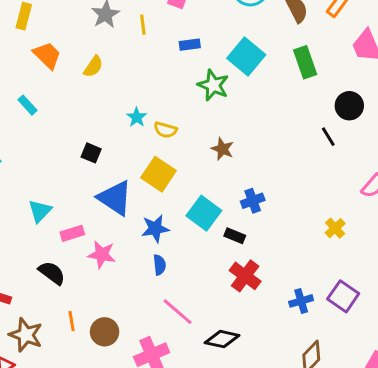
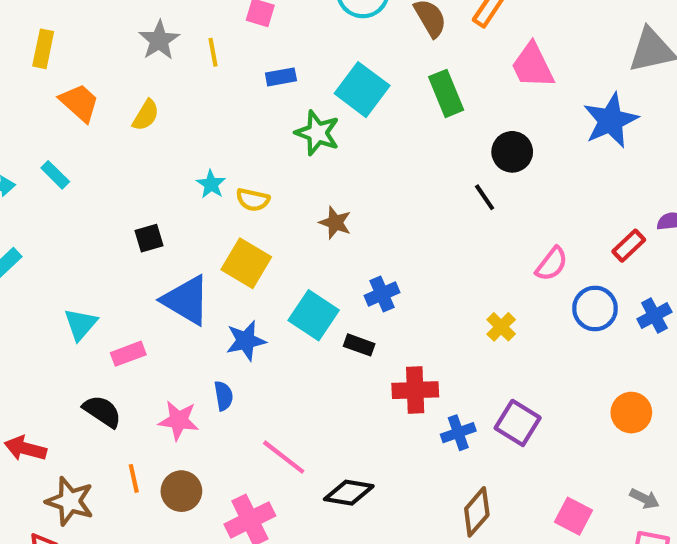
black square: (91, 153) -> (149, 238), turned -36
pink star: (102, 255) -> (179, 420), moved
blue semicircle: (159, 265) -> (224, 396), moved
red cross: (245, 276) -> (415, 390), moved, turned -36

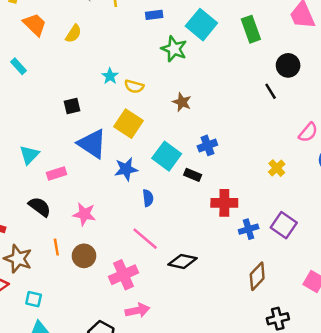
blue semicircle: (224, 396) -> (148, 198), moved

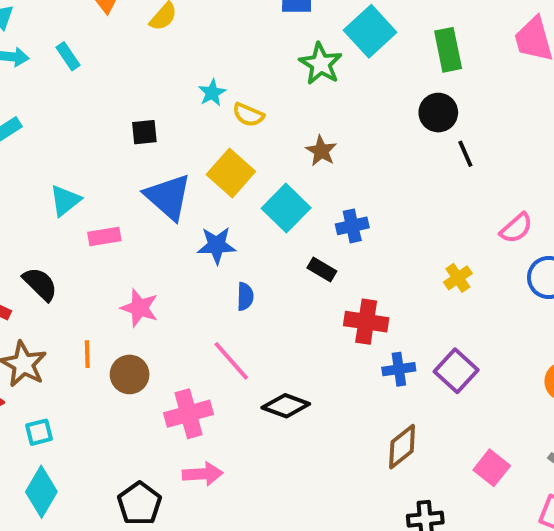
black circle: (288, 65) -> (438, 113), moved
cyan square: (167, 156) -> (286, 208), moved
black semicircle: (40, 207) -> (40, 284), moved
cyan square: (34, 299) -> (39, 432), turned -35

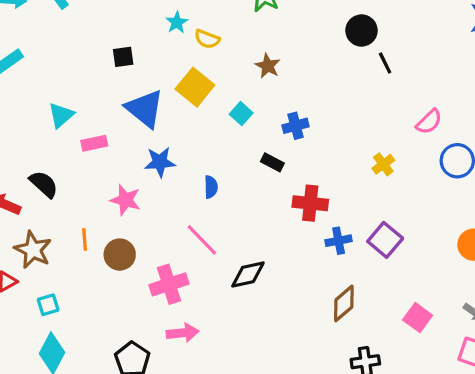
cyan square: (286, 208) -> (241, 114), size x0.6
blue star: (217, 245) -> (160, 162), moved
black diamond: (286, 406) -> (248, 274), turned -30

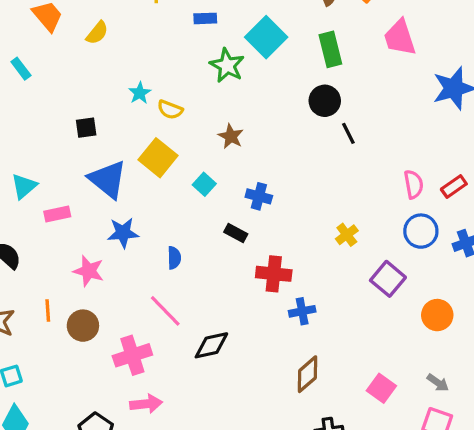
pink semicircle: (429, 122) -> (414, 184), moved, turned -56
blue cross: (296, 126) -> (259, 196), turned 30
purple square: (385, 240) -> (388, 279), moved

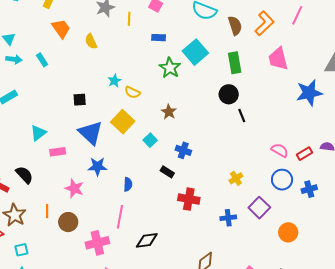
yellow semicircle: (97, 33) -> (91, 41), turned 112
pink semicircle: (414, 184) -> (280, 150), turned -54
pink line: (165, 311) -> (120, 217), turned 50
blue cross: (302, 311) -> (228, 218), moved

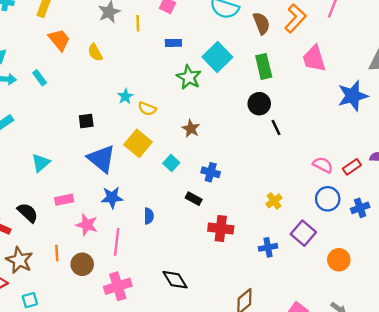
pink rectangle: (58, 152) -> (64, 200), moved
pink line: (120, 217) -> (117, 242), moved
black diamond: (147, 240) -> (175, 280), turned 70

